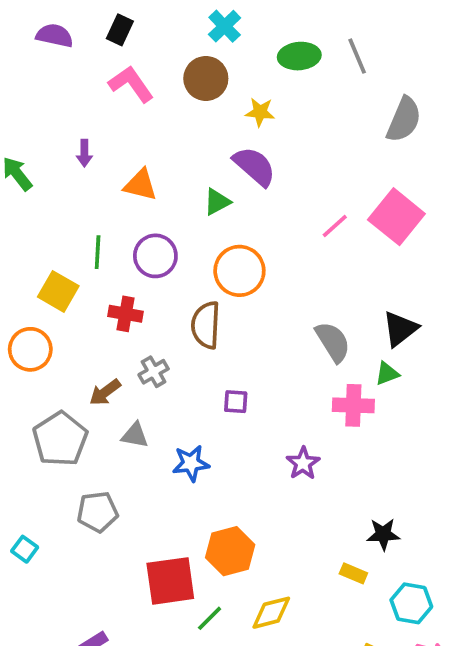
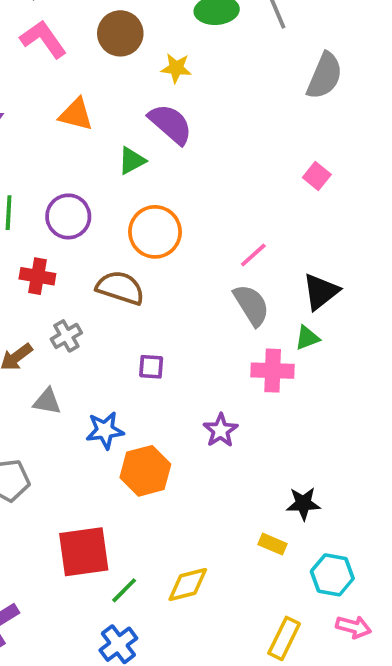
orange triangle: (140, 185) -> (76, 114), moved
pink square: (396, 217) -> (317, 176), size x0.5
pink line: (335, 226) -> (253, 255), moved
brown semicircle: (206, 325) -> (120, 288), turned 105
orange hexagon: (230, 551) -> (145, 471), moved

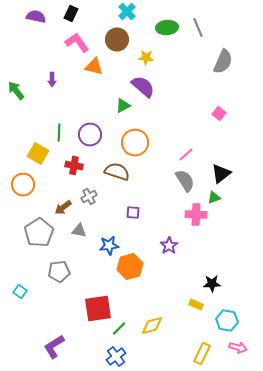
orange triangle: (76, 114) -> (94, 67), moved

